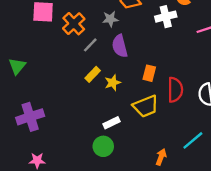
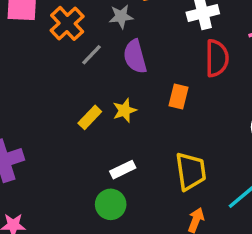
yellow rectangle: (93, 74) -> (90, 117), moved
red semicircle: (175, 90) -> (217, 58), moved
yellow trapezoid: (146, 106) -> (191, 171), moved, turned -76

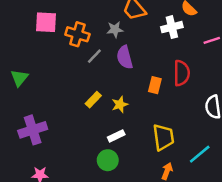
orange cross: (67, 23) -> (77, 34), turned -30
red semicircle: (217, 58) -> (182, 73), moved
yellow star: (125, 110) -> (120, 105), moved

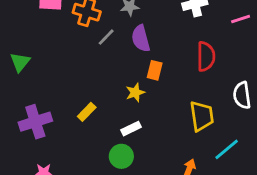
orange rectangle: (155, 85) -> (155, 70), moved
yellow rectangle: (93, 100) -> (87, 112), moved
yellow trapezoid: (163, 137) -> (202, 116), moved

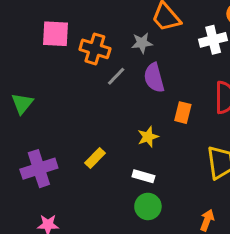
orange rectangle: (155, 70) -> (183, 113), moved
white rectangle: (131, 129) -> (143, 176), turned 42
green circle: (121, 156) -> (148, 206), moved

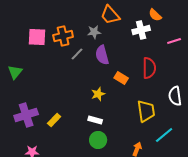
pink square: (56, 34) -> (37, 37), moved
orange cross: (95, 49) -> (63, 36), turned -30
orange rectangle: (183, 113) -> (121, 78), turned -72
yellow rectangle: (95, 158) -> (54, 120), moved

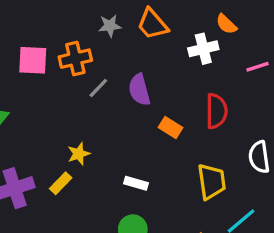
gray star: (94, 32) -> (110, 26), moved
yellow star: (98, 94) -> (79, 154), moved
yellow rectangle: (54, 120) -> (61, 183), moved
white rectangle: (95, 120) -> (136, 183), moved

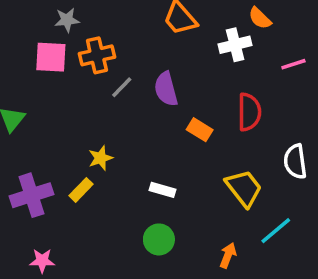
gray star: (110, 26) -> (67, 20), moved
yellow trapezoid: (212, 182) -> (244, 188), turned -30

